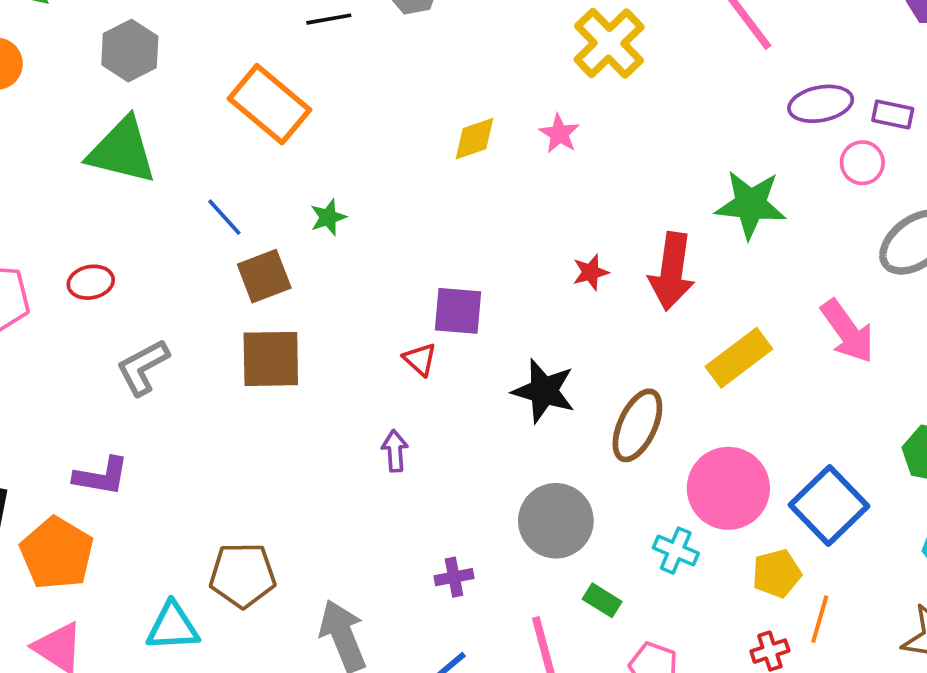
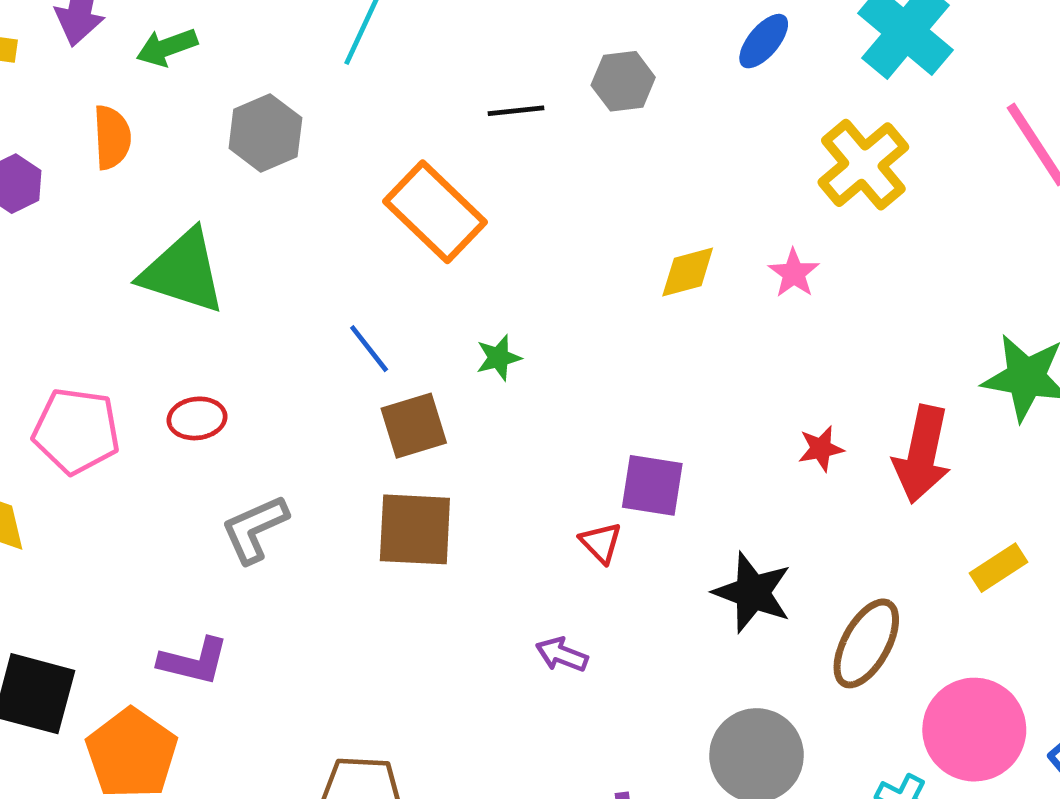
green triangle: (122, 151) -> (183, 272), moved
yellow rectangle: (739, 358) -> (999, 568), size x0.7
purple arrow: (395, 451) -> (562, 655), turned -69

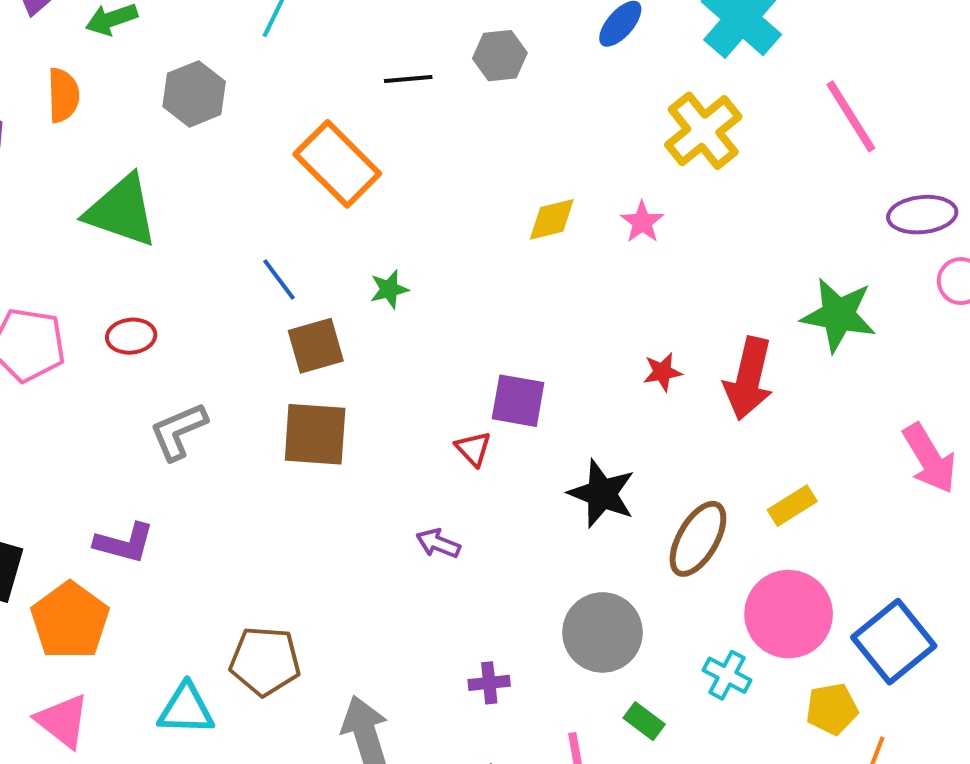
yellow rectangle: (999, 568) -> (792, 506), moved

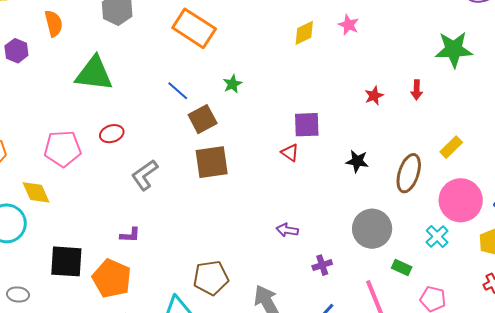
red arrow: (749, 379) -> (417, 90), size x0.5
black star: (602, 494) -> (357, 161), size x0.7
purple L-shape: (124, 543) -> (130, 235), size x0.7
purple arrow: (438, 543) -> (287, 230), moved
cyan cross: (727, 675) -> (437, 236), turned 30

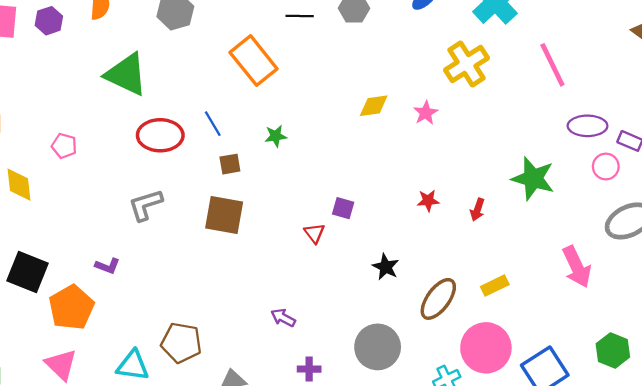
brown square: (203, 119) -> (230, 164), size x0.7
purple square: (307, 125) -> (343, 208), size x0.7
red ellipse: (112, 134) -> (160, 135), moved, size x1.6
pink pentagon: (62, 149) -> (64, 146), size x0.6

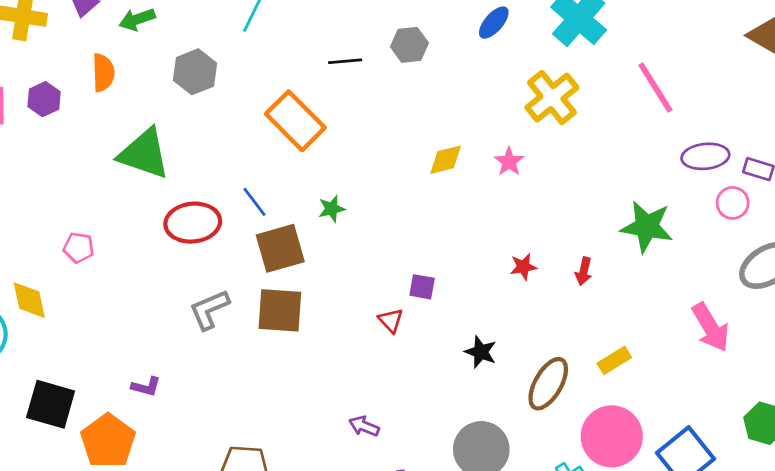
brown square: (230, 164) -> (280, 248), size x1.8
gray L-shape: (146, 205) -> (209, 310), moved

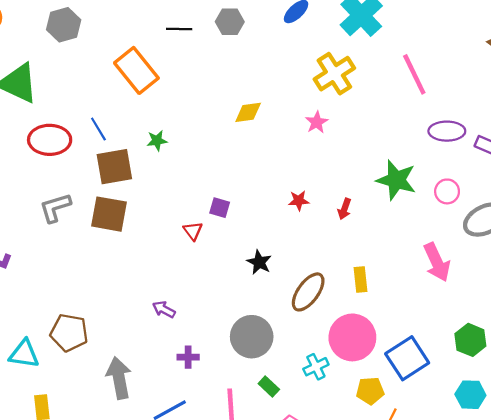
pink star: (509, 162) -> (317, 122), moved
pink circle: (733, 203) -> (447, 191), moved
yellow rectangle: (614, 360) -> (361, 280), turned -70

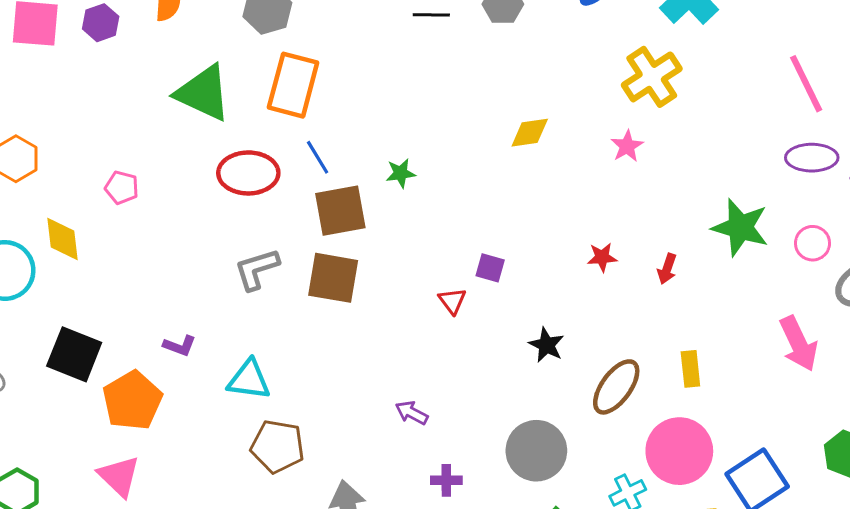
orange rectangle: (136, 70) -> (293, 85), moved, turned 54
pink line: (414, 74) -> (806, 84), moved
cyan triangle: (24, 354) -> (249, 380), moved

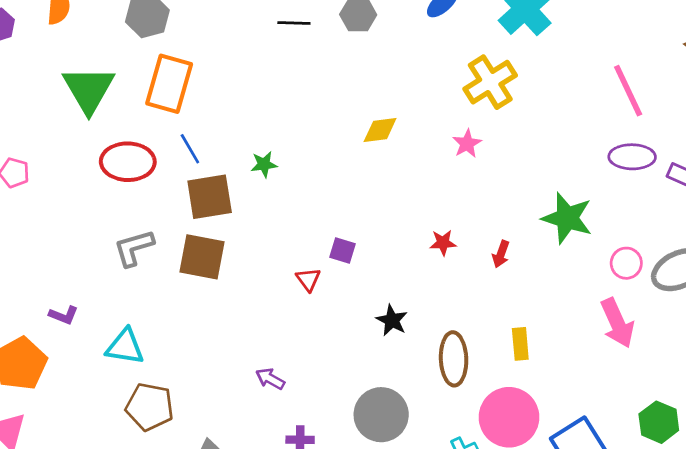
green triangle: (203, 93) -> (89, 89), turned 34
pink circle: (812, 243) -> (626, 263), moved
brown ellipse: (616, 387) -> (454, 359), turned -39

